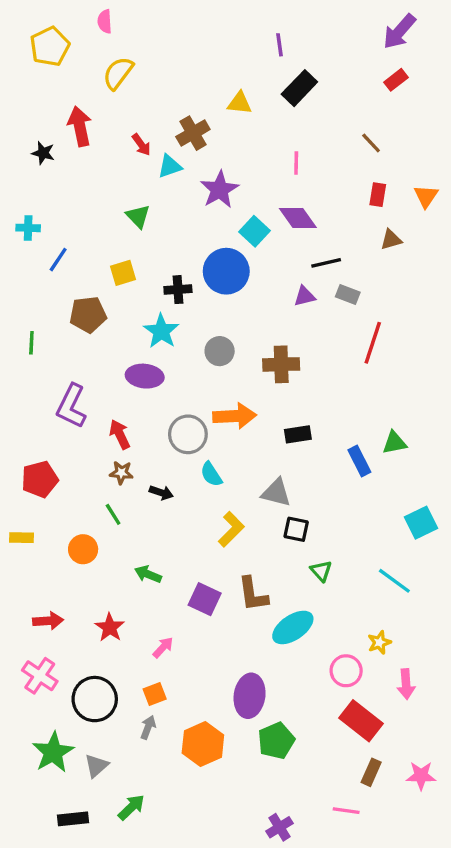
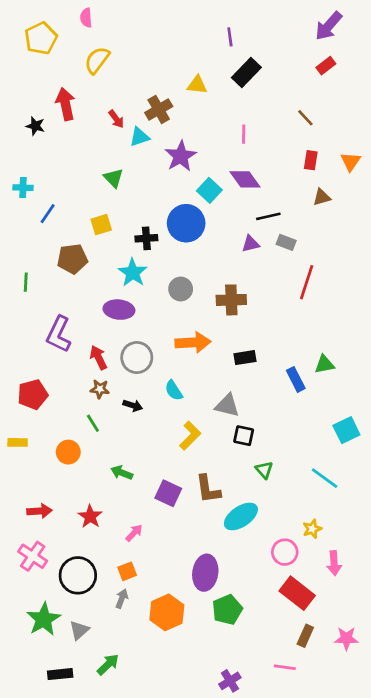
gray circle: (188, 434) -> (137, 358), moved

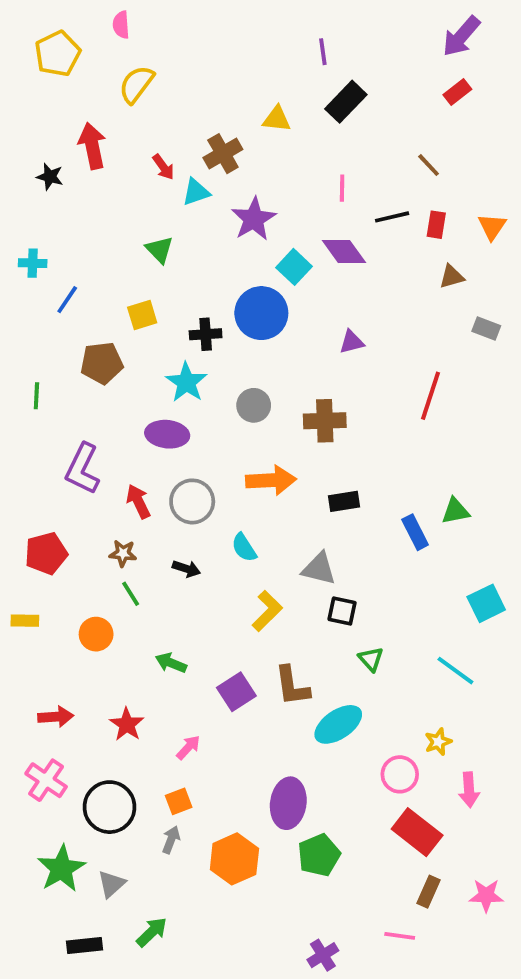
black line: (268, 216) -> (392, 217), moved
gray rectangle: (286, 242) -> (486, 328), moved
brown star: (100, 389) -> (123, 553), moved
purple square: (168, 493) -> (236, 692), turned 32

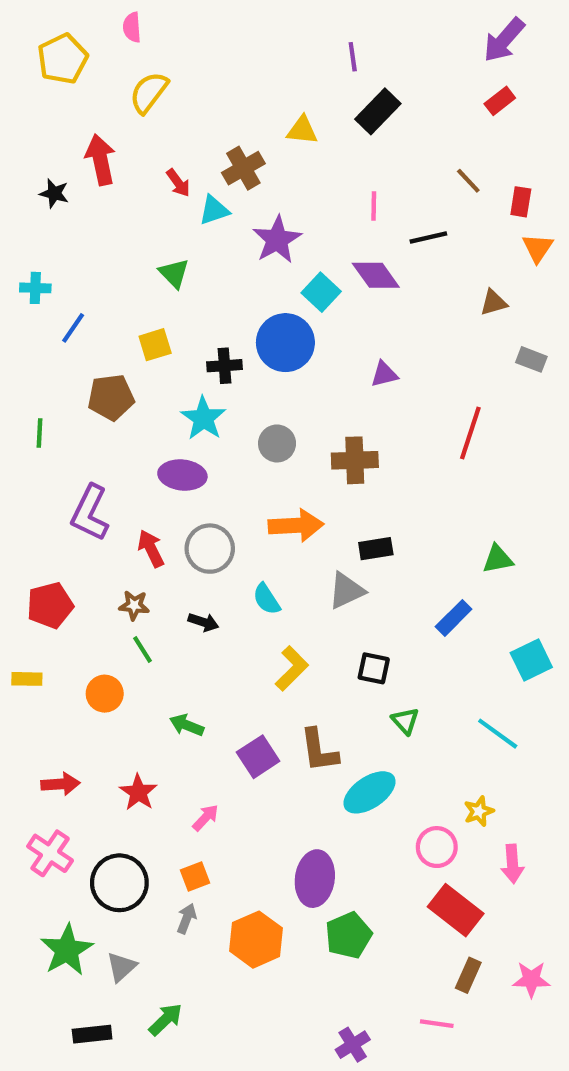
red rectangle: (436, 225) -> (521, 202), moved
blue rectangle: (415, 532) -> (454, 618), moved, turned 72
gray triangle: (319, 569) -> (346, 591), moved, turned -39

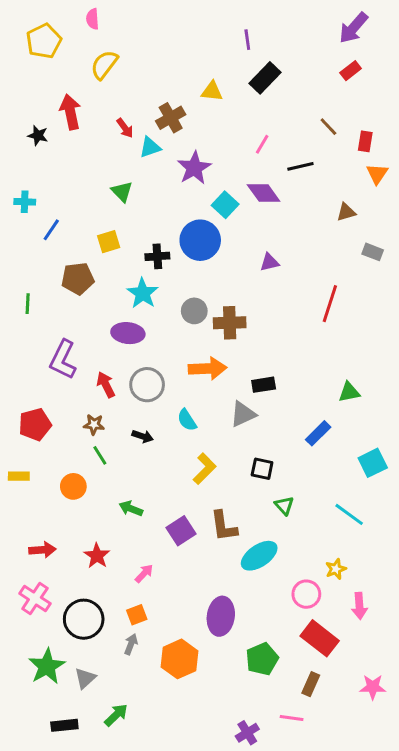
pink line: (374, 206) -> (262, 144), turned 30
brown cross: (355, 460) -> (230, 323), moved
green pentagon: (348, 935) -> (262, 659), moved
brown rectangle: (468, 975) -> (311, 684), moved
pink line: (437, 1024) -> (292, 718), moved

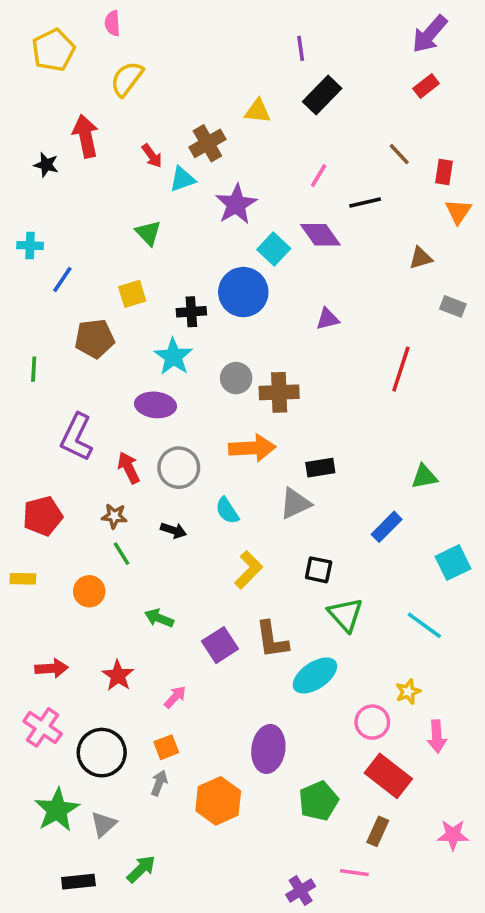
green triangle: (284, 506) -> (345, 615), size x1.5

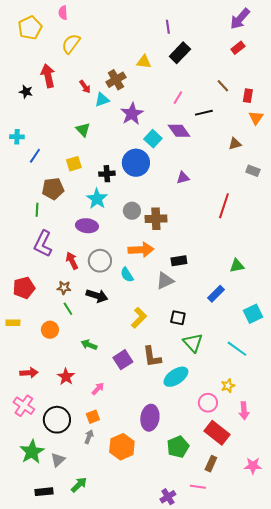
green line: (34, 369) -> (37, 210), moved
cyan semicircle: (227, 511) -> (127, 275), moved
black arrow: (173, 530) -> (97, 296), size x1.5

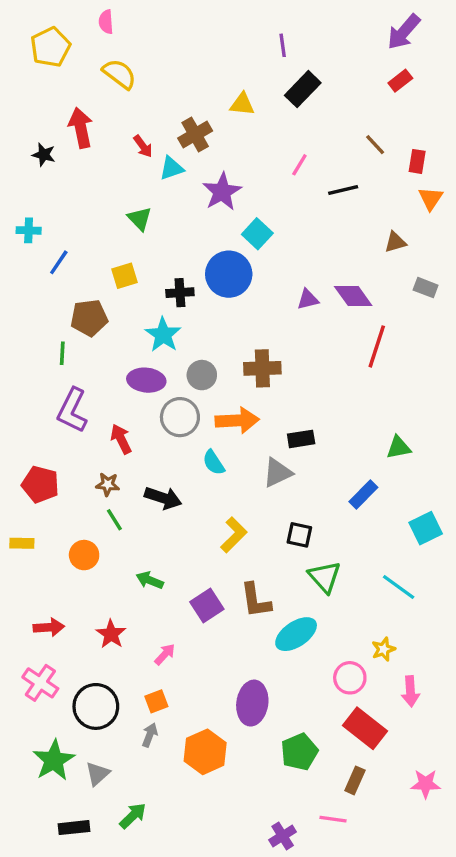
yellow semicircle: (71, 44) -> (119, 74), turned 90
purple diamond: (179, 131) -> (353, 296), moved
gray circle: (132, 211) -> (202, 375), moved
gray circle: (100, 261) -> (180, 417), moved
red pentagon: (24, 288) -> (40, 484), turned 30

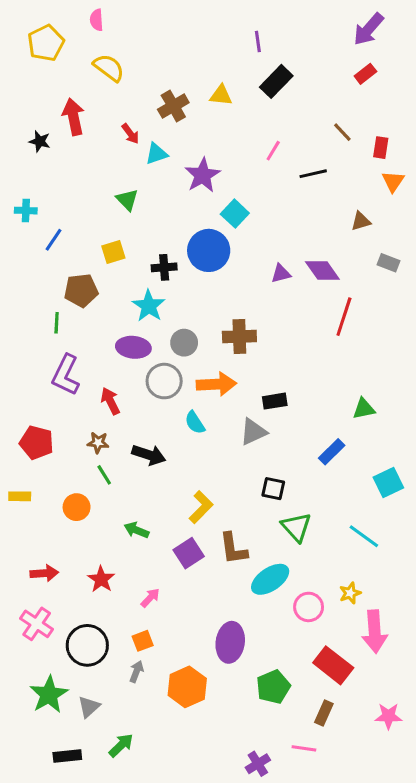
brown cross: (195, 135) -> (173, 106), moved
yellow L-shape: (234, 535) -> (201, 507), moved
pink circle: (350, 678) -> (309, 607), moved
pink arrow: (410, 691) -> (375, 632), size x1.5

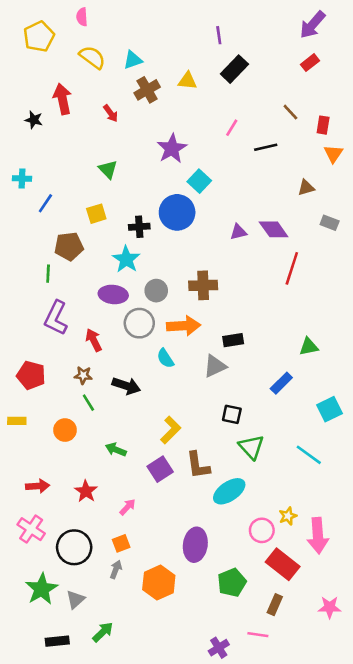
cyan triangle: (156, 154) -> (133, 60), moved
yellow star: (350, 593) -> (288, 516), moved
pink circle: (309, 607) -> (262, 530), moved

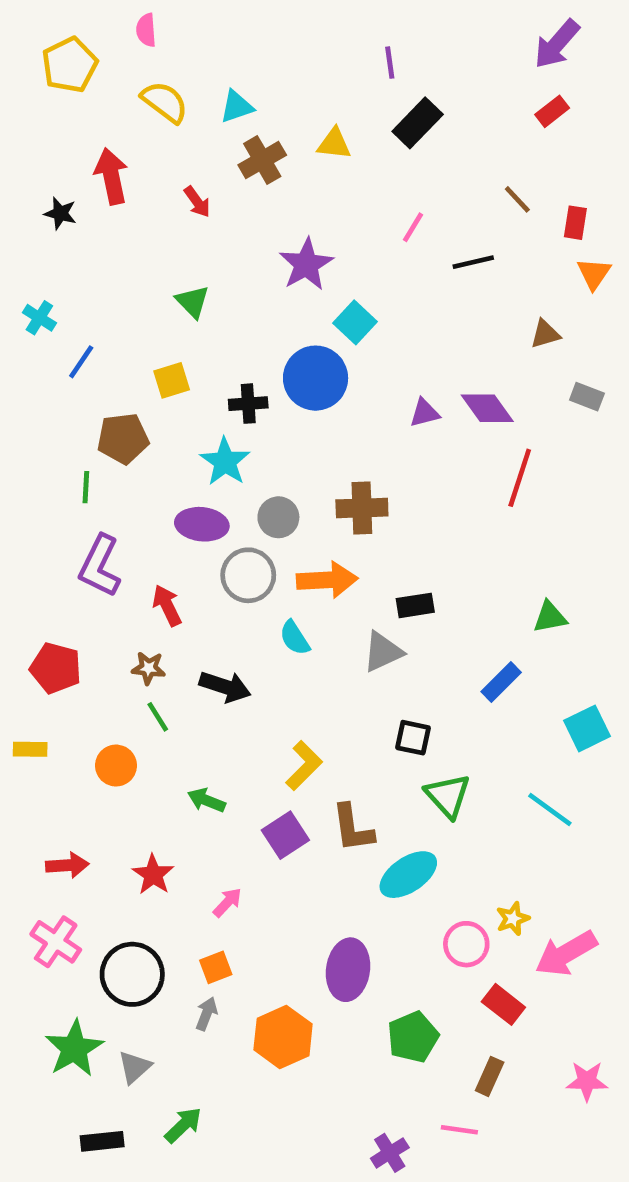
cyan cross: (22, 179) -> (39, 318), turned 30
pink arrow: (318, 536) -> (566, 953), turned 64
red rectangle: (283, 564) -> (503, 1004), size x0.7

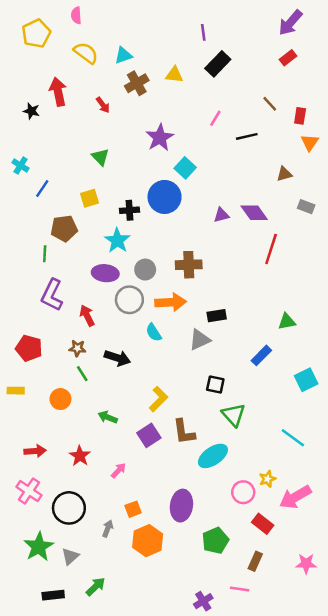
cyan line: (550, 810) -> (293, 438), moved
orange square: (216, 967) -> (133, 509), moved

